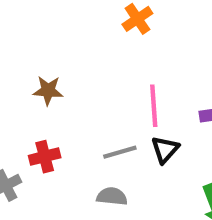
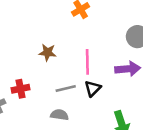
brown star: (48, 91) -> (47, 53), moved

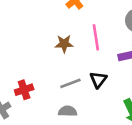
brown star: (47, 53) -> (64, 44), moved
pink line: (87, 62) -> (96, 37), moved

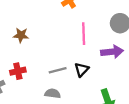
brown star: (64, 44) -> (21, 35), moved

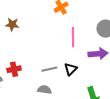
brown star: (21, 35) -> (12, 25), moved

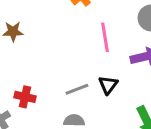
red cross: (14, 69) -> (25, 97), turned 32

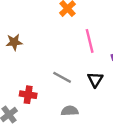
gray line: (77, 89) -> (62, 77), moved, turned 54

